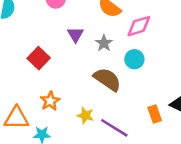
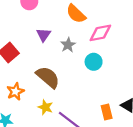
brown semicircle: (107, 79) -> (48, 77), moved

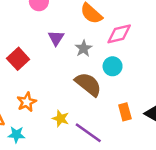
brown semicircle: (48, 77) -> (88, 84), moved
orange rectangle: (107, 112) -> (125, 112), moved

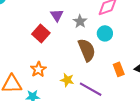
red square: (18, 59) -> (41, 34), moved
brown semicircle: (88, 84) -> (87, 50), turned 35

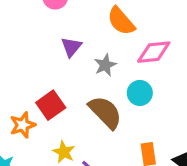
red square: (41, 34) -> (51, 105), moved
brown semicircle: (87, 50) -> (105, 112), turned -35

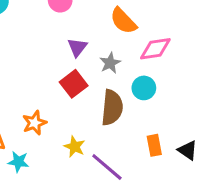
red square: (51, 105) -> (74, 84), moved
brown semicircle: (105, 112) -> (112, 108), turned 52

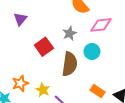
purple triangle: (77, 47) -> (20, 19), moved
orange star: (35, 123) -> (20, 83), moved
orange rectangle: (154, 145) -> (97, 91), turned -48

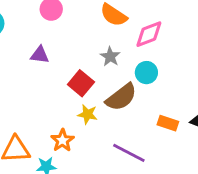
purple triangle: (20, 19) -> (40, 55), turned -48
brown semicircle: (70, 64) -> (121, 97), turned 60
yellow star: (43, 90) -> (87, 114), moved

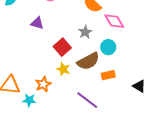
pink diamond: (149, 34) -> (114, 21), turned 70
orange rectangle: (168, 123) -> (108, 75), moved, turned -40

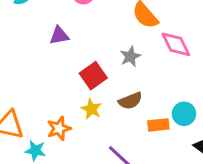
purple triangle: (37, 23) -> (59, 36), turned -32
cyan circle: (108, 47) -> (184, 114), moved
brown semicircle: (88, 61) -> (130, 101), size x0.7

